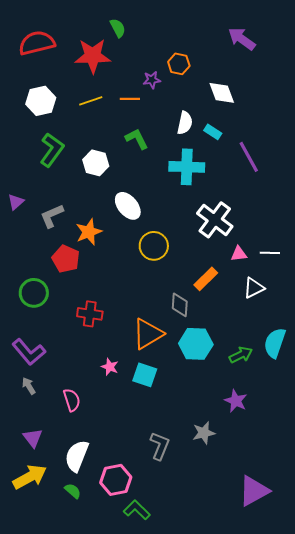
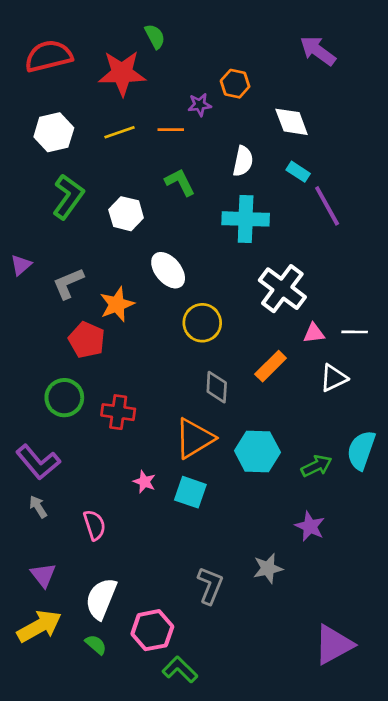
cyan rectangle: (213, 132) -> (298, 172), moved
green circle: (34, 293) -> (64, 398), moved
gray diamond: (180, 305) -> (217, 387), moved

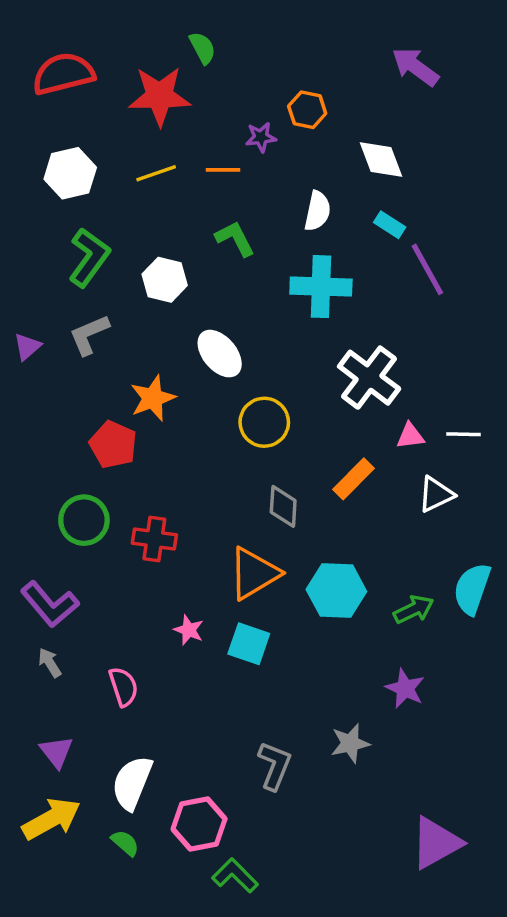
gray L-shape: (68, 283) -> (89, 335), moved

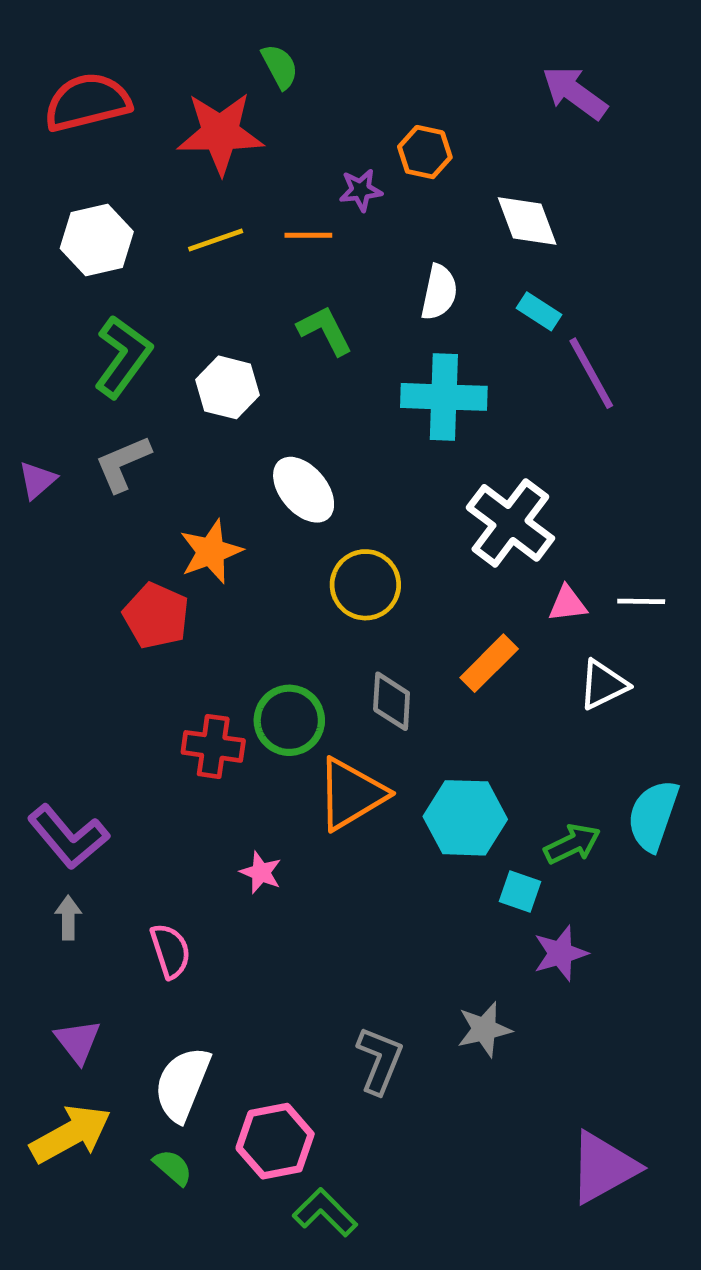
green circle: (84, 520) -> (289, 720), moved
cyan square: (249, 644) -> (520, 891), moved, size x0.7
gray arrow: (50, 663) -> (68, 918), turned 32
purple star: (405, 688) -> (560, 953), turned 30

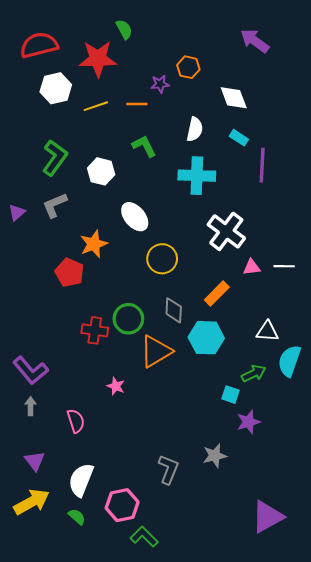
white hexagon: (97, 240) -> (56, 88), moved
purple line: (591, 373) -> (262, 165), turned 32
white triangle: (603, 685) -> (267, 331), moved, turned 30
cyan hexagon: (465, 818) -> (206, 338), moved

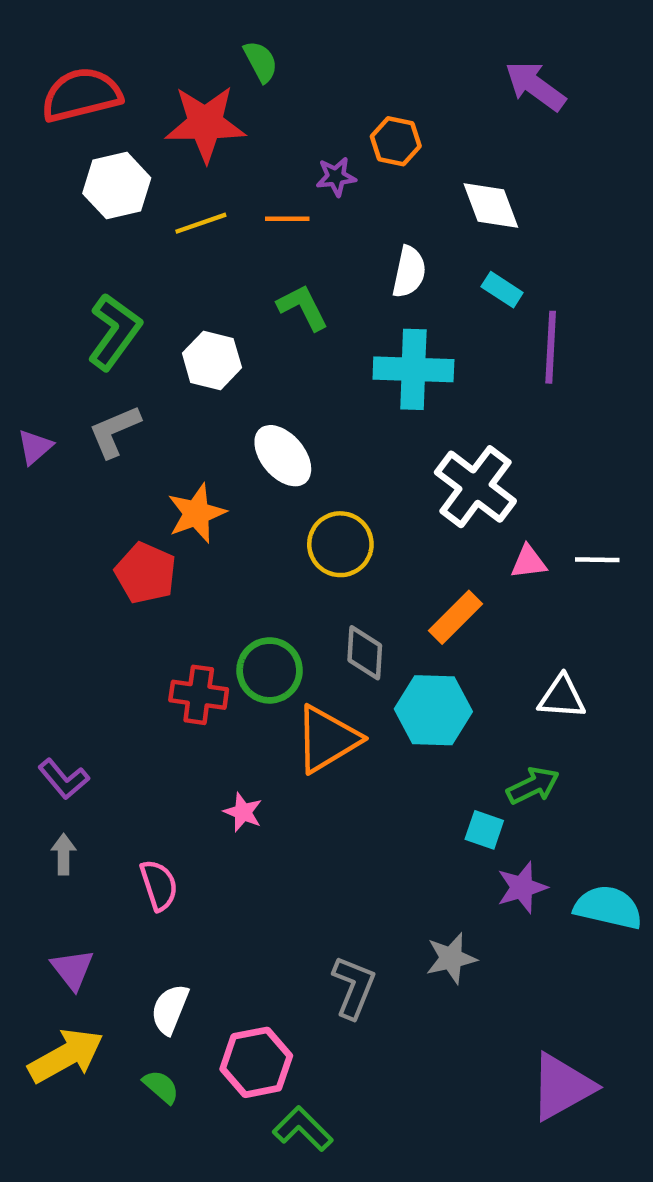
cyan semicircle: (289, 361) -> (608, 907), moved, turned 84
purple L-shape: (31, 370) -> (64, 779), size x0.7
white semicircle: (81, 480) -> (170, 1009), size x0.7

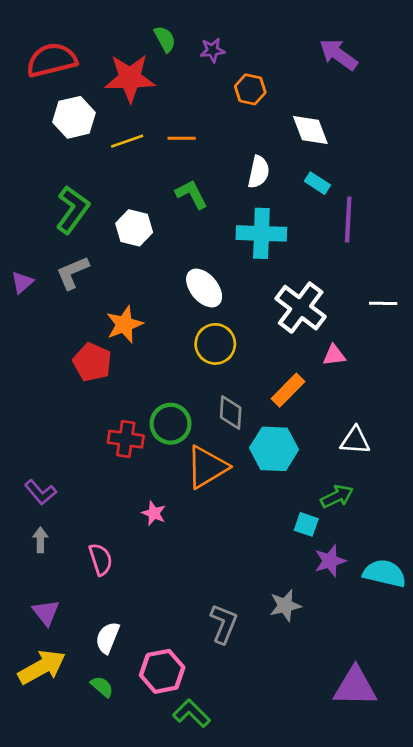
purple star: (336, 177) -> (212, 50), moved
white ellipse: (283, 456) -> (204, 288), moved
white line: (597, 560) -> (383, 303), moved
purple triangle: (562, 1087) -> (355, 687), turned 30

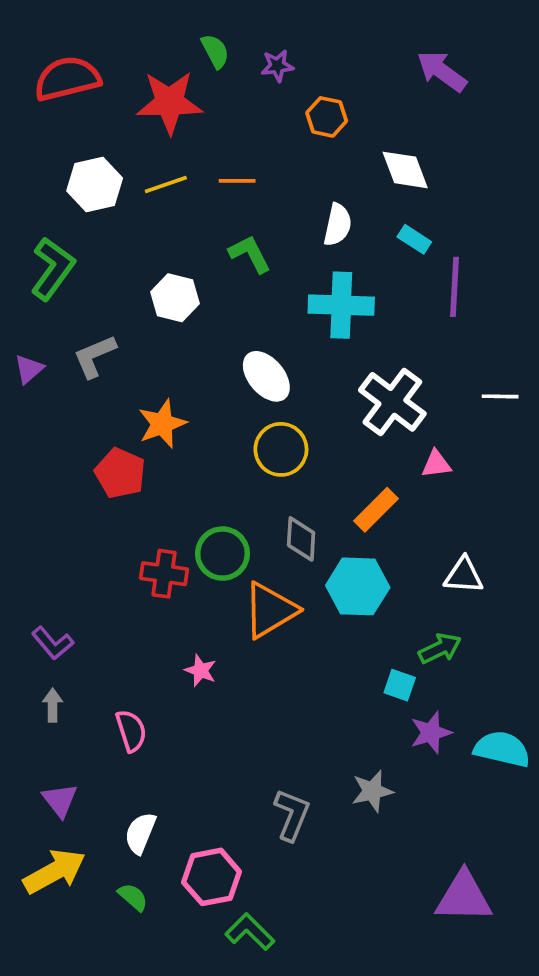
white hexagon: (74, 117) -> (95, 185), moved
green L-shape: (73, 210) -> (53, 269), moved

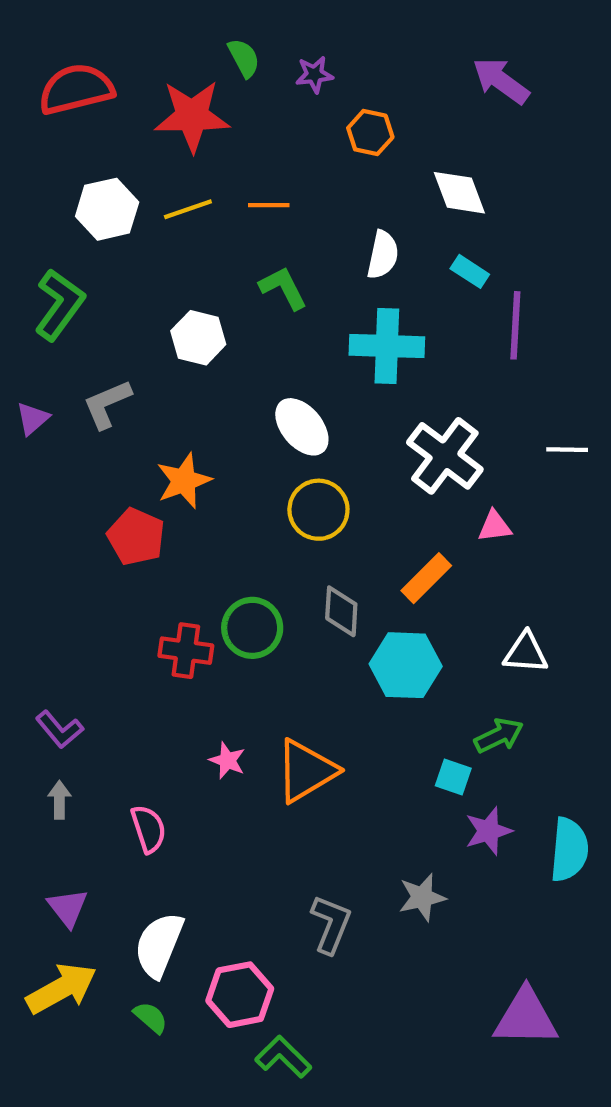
orange triangle: (270, 610) -> (306, 771), moved
cyan semicircle: (502, 749) -> (569, 850), turned 82
white semicircle: (140, 833) -> (159, 945), size x1.4

